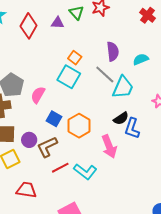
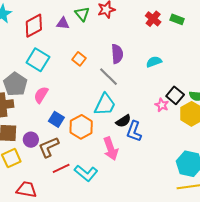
red diamond: (29, 26) -> (34, 26), turned 30
cyan semicircle: (141, 59) -> (154, 62), moved
cyan square: (69, 77) -> (38, 60), moved
cyan trapezoid: (123, 87) -> (105, 105), moved

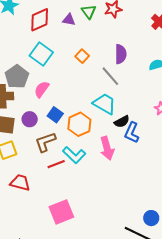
cyan trapezoid: (105, 105) -> (105, 104), turned -90
purple circle: (31, 140) -> (30, 119), moved
cyan L-shape: (86, 173) -> (74, 155), moved

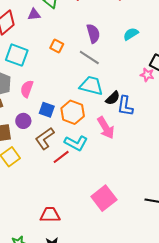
red trapezoid: (20, 183) -> (50, 215), moved
pink square: (61, 212) -> (104, 198), moved

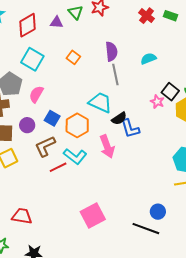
gray line: (89, 58) -> (115, 74), moved, turned 35
blue L-shape: (125, 106) -> (130, 129), turned -35
red trapezoid: (50, 215) -> (22, 216), moved

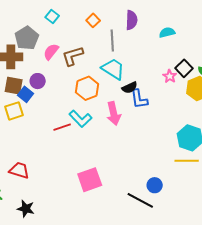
cyan square: (32, 59) -> (52, 16), size x0.6
gray line: (115, 74) -> (112, 40), moved
blue square: (52, 118) -> (25, 94), moved
brown L-shape: (45, 146) -> (73, 56), moved

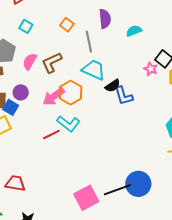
cyan semicircle: (167, 32) -> (134, 31), moved
pink arrow: (114, 113) -> (54, 97), moved, turned 75
pink square: (90, 180) -> (86, 198), moved
blue circle: (155, 185) -> (138, 184), moved, size x1.6
black line: (140, 200) -> (117, 190), moved, turned -40

